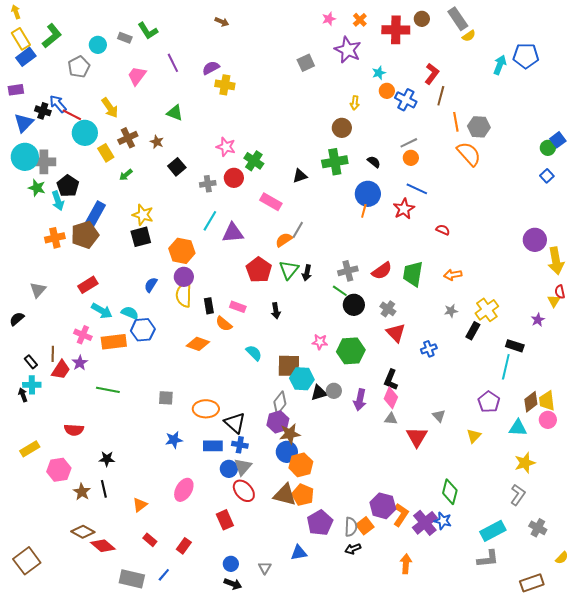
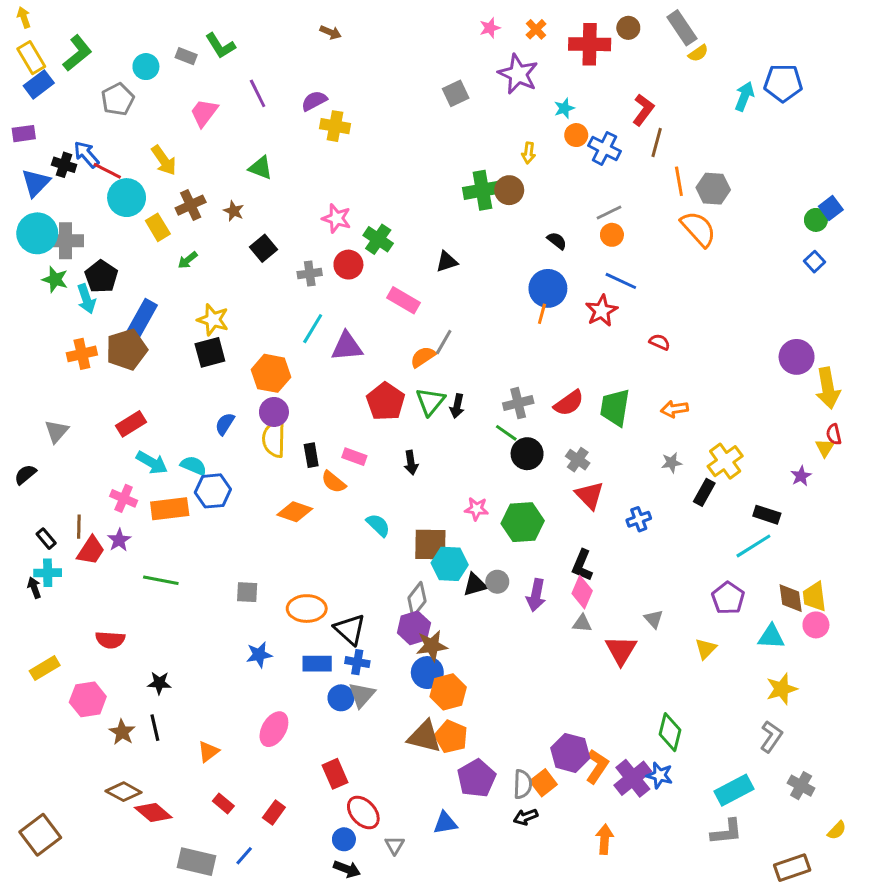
green cross: (335, 162) -> (482, 190), moved
cyan line: (506, 367) -> (753, 546), turned 45
brown diamond: (531, 402) -> (791, 598), turned -60
red ellipse: (244, 491) -> (363, 813), moved

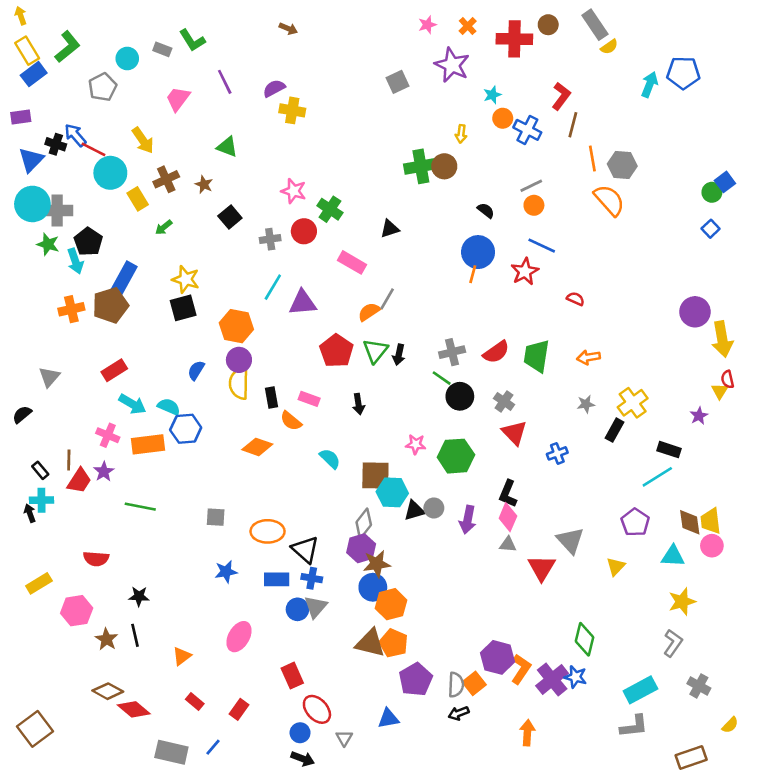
gray triangle: (654, 619) -> (570, 540), size x1.6

